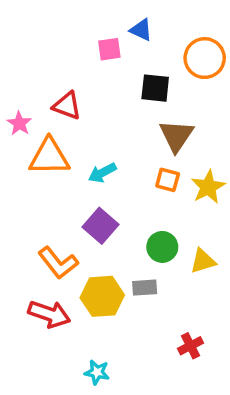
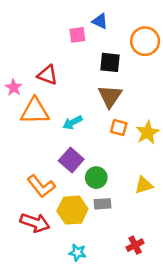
brown triangle: (176, 136) -> (110, 96), moved
green circle: (162, 247) -> (96, 178), moved
cyan star: (97, 372) -> (77, 253), moved

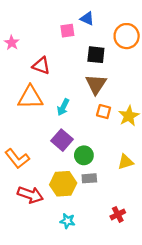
pink star: (14, 87) -> (12, 43), moved
cyan arrow: (72, 122) -> (63, 107), turned -35
orange L-shape: (41, 186) -> (17, 159), moved

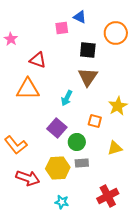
cyan arrow: (63, 107) -> (67, 98), moved
orange square: (104, 112) -> (95, 121), moved
red cross: (118, 214) -> (108, 196), size x1.5

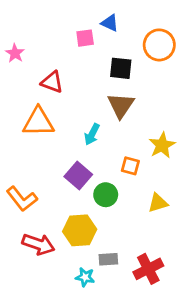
gray rectangle: (82, 163) -> (108, 259), moved

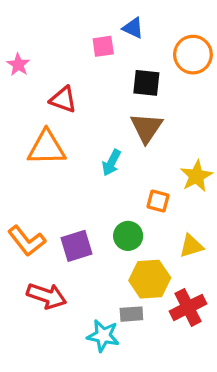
purple square: (78, 175) -> (77, 246), moved, turned 32
yellow hexagon: (80, 230) -> (150, 279), moved
red cross: (148, 269) -> (188, 307), moved
cyan star: (85, 277) -> (103, 336), size x1.4

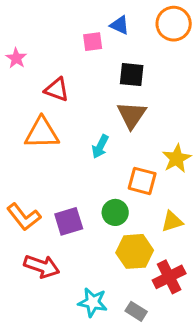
orange circle: (193, 55) -> (174, 24), moved
orange square: (158, 201) -> (142, 181), size x1.4
gray rectangle: (131, 314) -> (136, 311), moved, turned 36

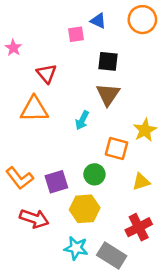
red triangle: (57, 90) -> (47, 74), turned 30
yellow hexagon: (135, 251) -> (85, 209), moved
gray rectangle: (136, 311) -> (112, 255), size x1.6

